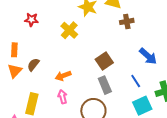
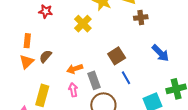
blue line: (136, 81) -> (126, 78), moved
gray rectangle: (105, 85) -> (94, 80), moved

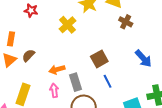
brown cross: (141, 18) -> (126, 22), turned 32

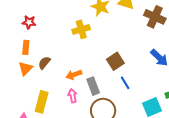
red star: (31, 11) -> (29, 22), moved
brown cross: (126, 22) -> (155, 17), moved, size x1.5
yellow cross: (68, 25) -> (81, 29), turned 30

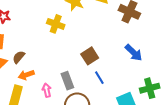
yellow cross: (81, 29) -> (56, 24), turned 36
orange arrow: (74, 75) -> (26, 75), moved

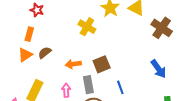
brown square: (90, 56) -> (102, 64), moved
orange arrow: (26, 75) -> (73, 64), moved

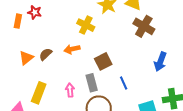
brown cross: (162, 28) -> (144, 26), moved
orange rectangle: (29, 34) -> (18, 21), moved
orange arrow: (73, 64) -> (72, 49), moved
blue arrow: (158, 69) -> (160, 62), turned 60

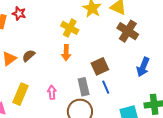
orange arrow: (72, 49) -> (66, 53), moved, turned -77
brown square: (103, 61) -> (100, 66), moved
gray rectangle: (92, 83) -> (84, 87), moved

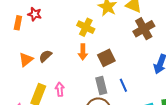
brown cross: (128, 31) -> (144, 29), turned 30
brown square: (100, 66) -> (106, 58), moved
pink arrow: (52, 92) -> (60, 89), moved

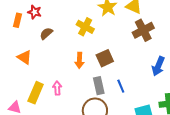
orange arrow: (83, 52) -> (79, 60), moved
brown semicircle: (45, 56) -> (46, 33), moved
orange triangle: (26, 60) -> (24, 57), turned -49

